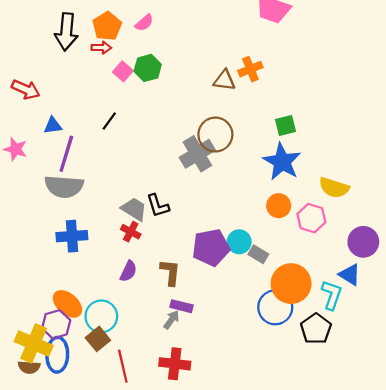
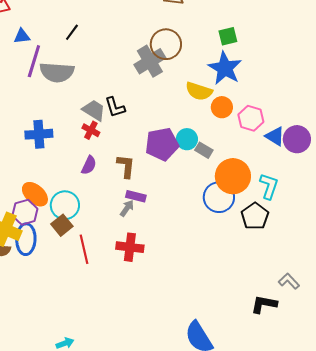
gray semicircle: (64, 186) -> (57, 72), moved
yellow semicircle: (334, 188) -> (199, 91), moved
blue triangle: (350, 275) -> (275, 136), moved

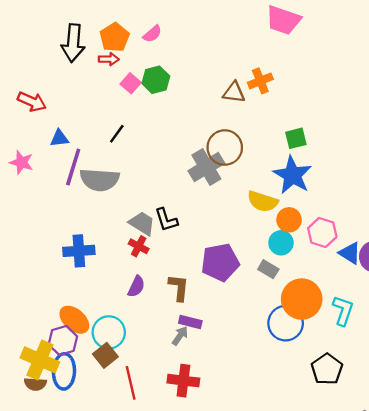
cyan circle: (187, 139) -> (281, 243), moved
black pentagon: (255, 216) -> (327, 369), moved

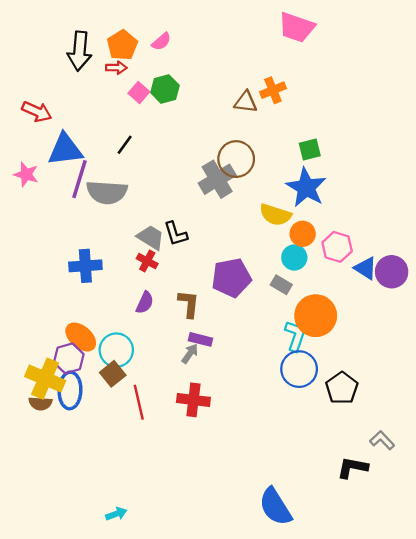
blue triangle: (59, 138) -> (65, 150), size x1.8
cyan L-shape: (343, 311) -> (295, 336), moved
blue circle: (286, 323) -> (299, 369), moved

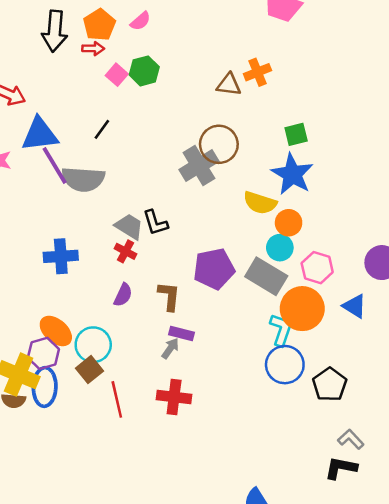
purple line: (80, 179) -> (55, 165), turned -48
pink hexagon: (337, 247) -> (317, 268), moved
blue triangle: (365, 268) -> (355, 306), moved
gray rectangle: (281, 285) -> (266, 276), size x1.8
gray L-shape: (382, 440) -> (351, 439), moved

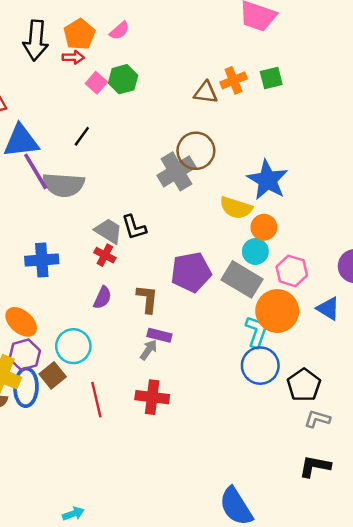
green square: (296, 134) -> (271, 78), moved
orange ellipse: (56, 331) -> (21, 322), moved
brown square: (89, 370) -> (53, 375), moved
gray L-shape: (351, 439) -> (317, 419), moved, turned -30

